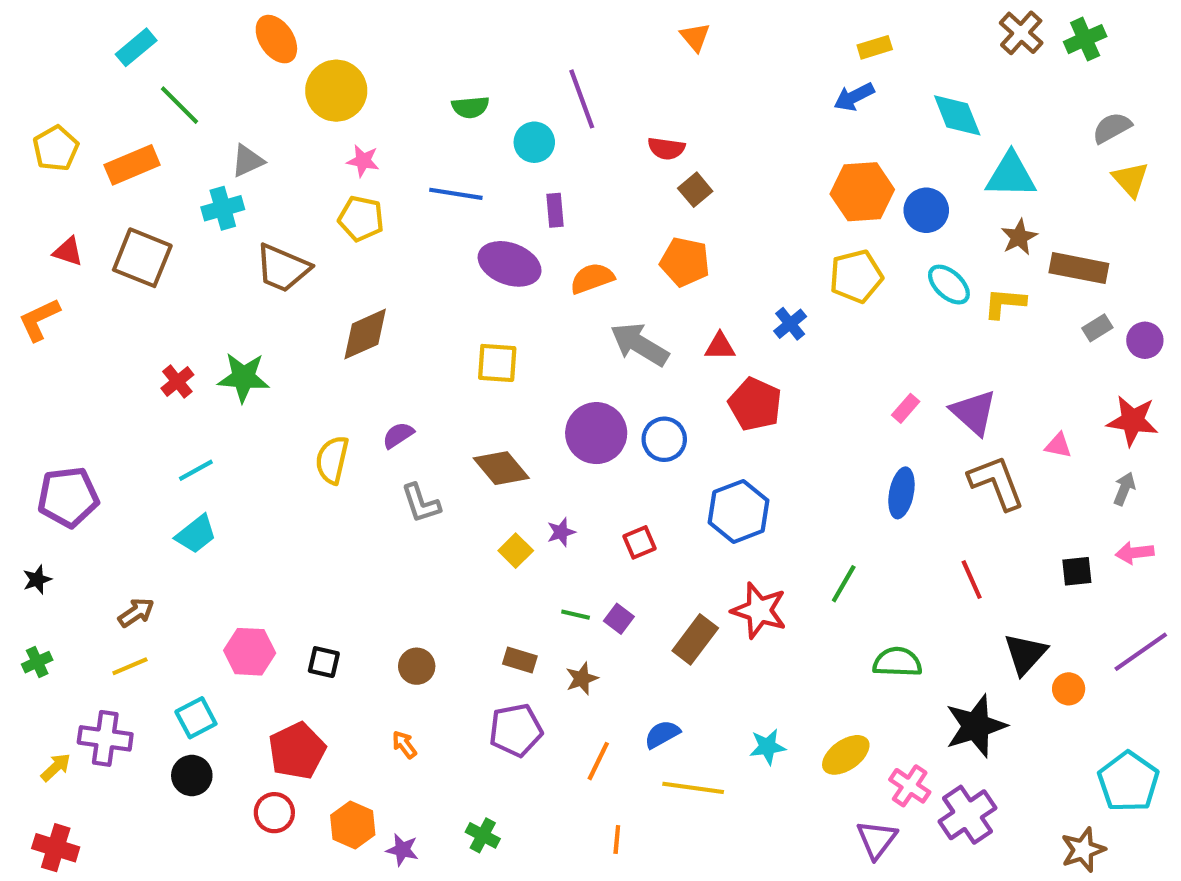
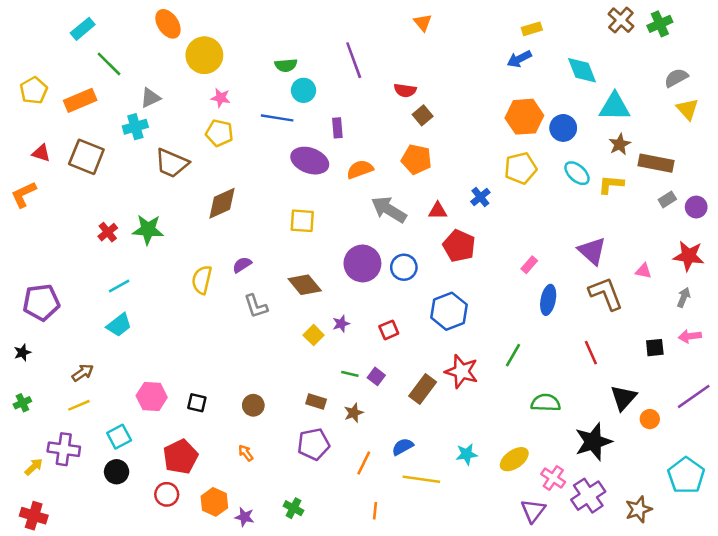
cyan circle: (534, 142) -> (303, 90), moved
pink rectangle: (906, 408) -> (529, 265), moved
brown star: (1083, 850) -> (638, 509), moved

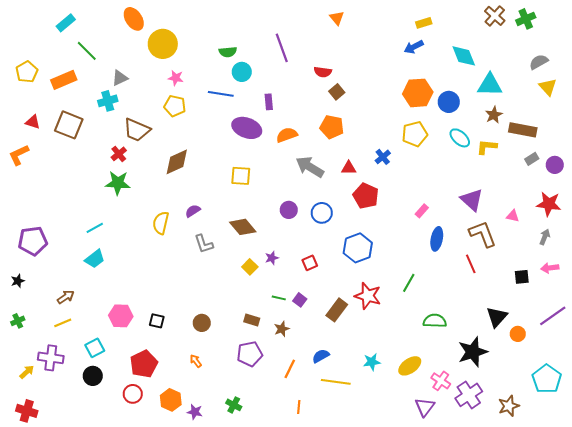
red cross: (108, 232) -> (119, 154), moved
purple circle: (362, 263) -> (289, 210), size x0.6
red line: (591, 353) -> (471, 264), moved

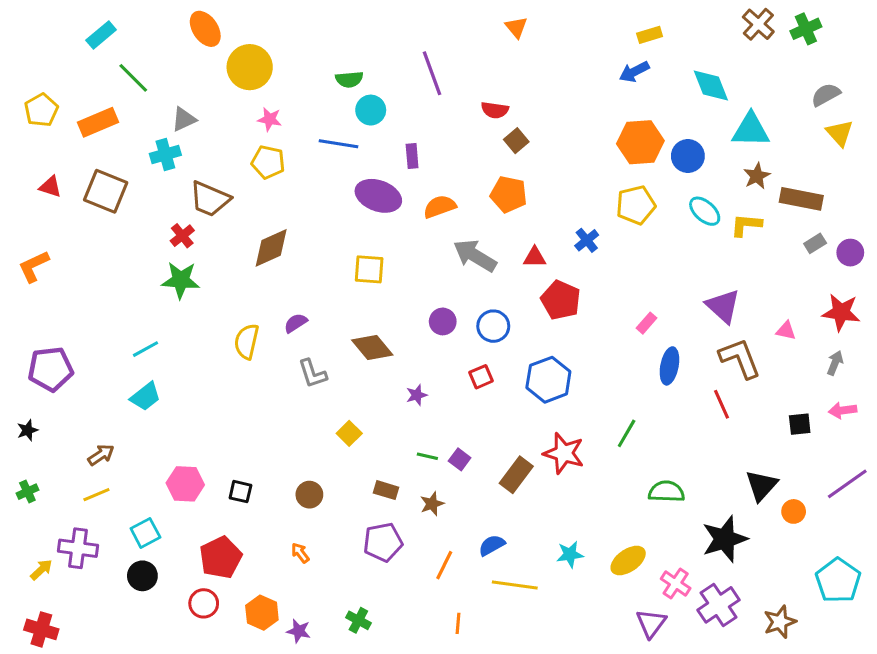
orange L-shape: (19, 155) -> (34, 266), moved
red square: (310, 263) -> (481, 377), moved
yellow square: (250, 267) -> (349, 433), moved

